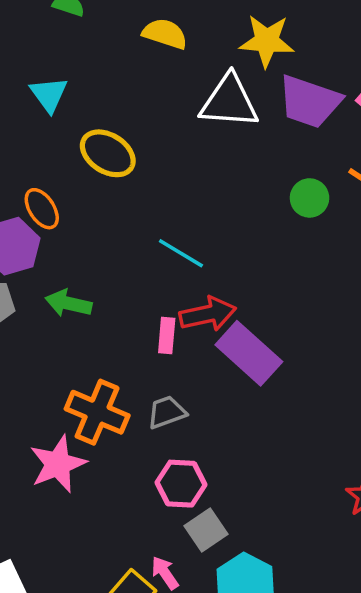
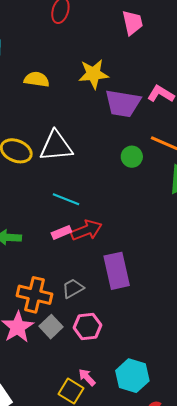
white triangle: (229, 102) -> (56, 146), moved
pink rectangle: (167, 335) -> (61, 232), moved, turned 72
purple rectangle: (249, 353) -> (117, 271), moved, turned 45
gray square: (206, 530) -> (51, 327), moved

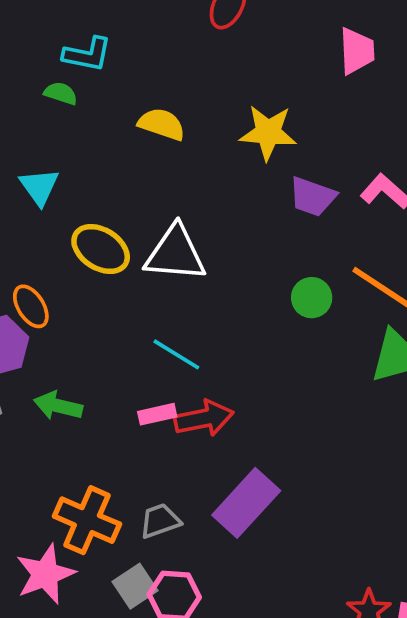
purple trapezoid: (123, 103) -> (312, 197), size x0.7
purple rectangle: (117, 271) -> (246, 503), turned 45
gray square: (51, 327) -> (135, 586), moved

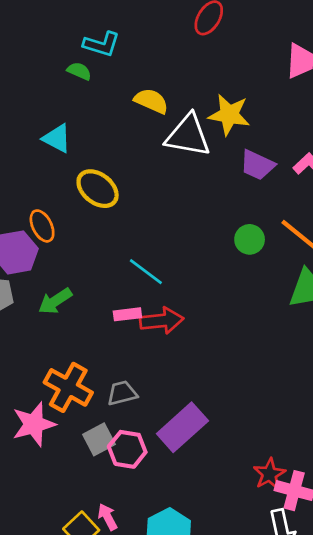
cyan triangle: (39, 187) -> (57, 138), turned -32
white triangle: (175, 253) -> (188, 135), moved
green arrow: (58, 406) -> (55, 301), turned -52
purple rectangle: (246, 503) -> (182, 427), moved

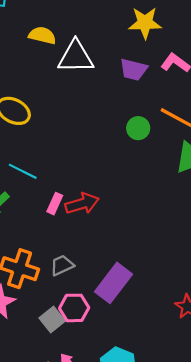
yellow star: (229, 115) -> (145, 23), moved
cyan line: (146, 272) -> (23, 171), moved
pink rectangle: (127, 314) -> (55, 204), turned -48
gray square: (99, 439) -> (52, 320), moved

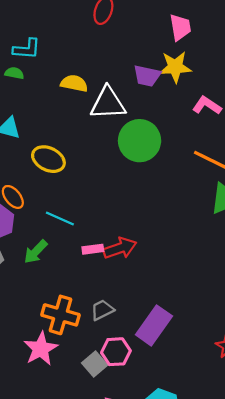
purple trapezoid: (133, 70) -> (147, 76), moved
green circle: (138, 128) -> (140, 141), moved, size x1.8
pink rectangle: (55, 204) -> (93, 249), turned 60

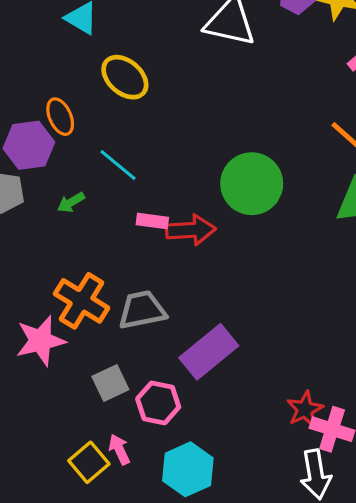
green circle: (140, 141) -> (252, 184), moved
green arrow: (36, 252) -> (71, 202), size x0.7
gray trapezoid: (102, 310) -> (142, 310), size x1.4
pink hexagon: (116, 352) -> (158, 403), moved

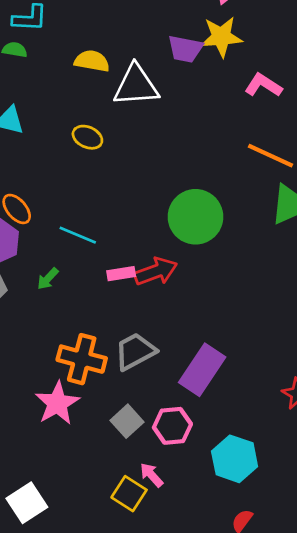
yellow ellipse: (125, 77) -> (87, 137), moved, size x0.7
cyan hexagon: (188, 469) -> (235, 459), moved

